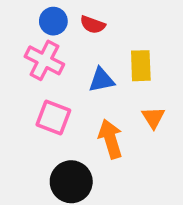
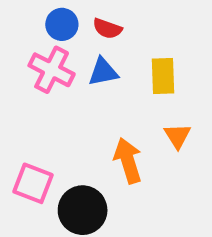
blue triangle: (102, 80) -> (103, 72), moved
pink square: (53, 117) -> (33, 183), moved

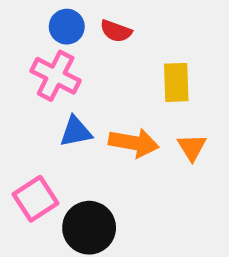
blue triangle: (103, 72) -> (76, 132), moved
orange arrow: (128, 161) -> (134, 143), moved, turned 117
pink square: (33, 183) -> (35, 199), turned 36

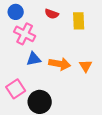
blue circle: (67, 27) -> (16, 12), moved
yellow rectangle: (176, 82) -> (79, 21), moved

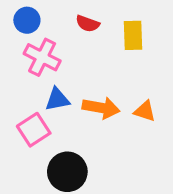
orange triangle: (86, 66) -> (145, 111), turned -40
pink square: (16, 89) -> (34, 130), moved

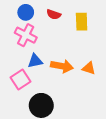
blue circle: (27, 20) -> (26, 12), moved

